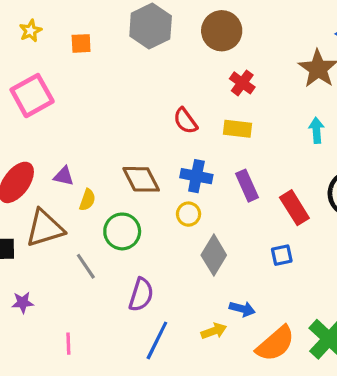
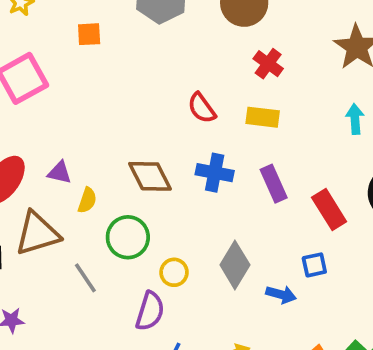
orange square: (81, 43) -> (89, 34), moved
yellow circle: (189, 214) -> (174, 272), moved
blue arrow: (242, 309) -> (281, 294), moved

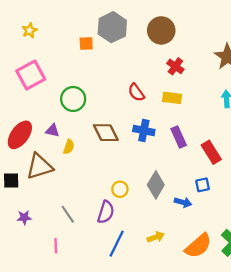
orange square: (89, 34) -> (86, 43), moved
green circle: (128, 237) -> (73, 99), moved
gray line: (85, 278) -> (68, 214), moved

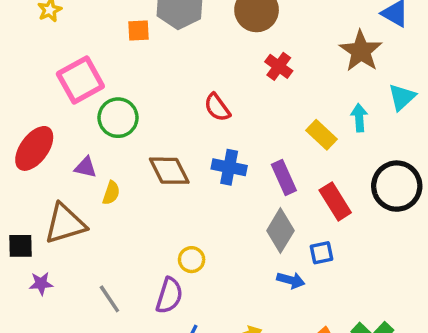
pink square: (31, 75) -> (80, 80), moved
yellow rectangle: (172, 98) -> (322, 135), moved, turned 36
red ellipse: (20, 135) -> (34, 148), moved
gray diamond: (156, 185) -> (280, 231), moved
purple star: (24, 217) -> (41, 284), moved

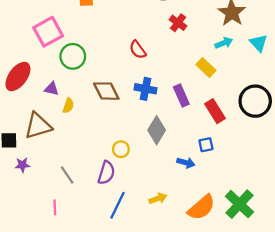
cyan triangle: (402, 97) -> (259, 43), turned -30
cyan arrow: (359, 118) -> (224, 43), moved, turned 72
gray diamond: (280, 231) -> (157, 130), moved

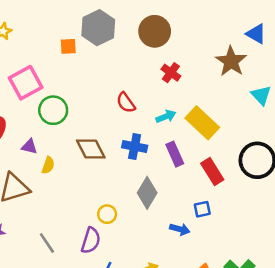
cyan arrow: (224, 43) -> (166, 116), moved
yellow rectangle: (206, 68) -> (202, 123), size x1.5

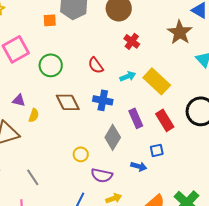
green circle: (53, 110) -> (51, 65), moved
purple rectangle: (175, 154) -> (136, 118), moved
purple semicircle: (91, 240) -> (102, 175), moved, turned 85

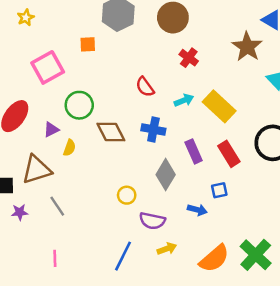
orange square: (50, 20) -> (88, 44), moved
green circle: (51, 65) -> (79, 105), moved
purple triangle: (19, 100) -> (51, 129), turned -40
gray line: (33, 177) -> (57, 206), moved

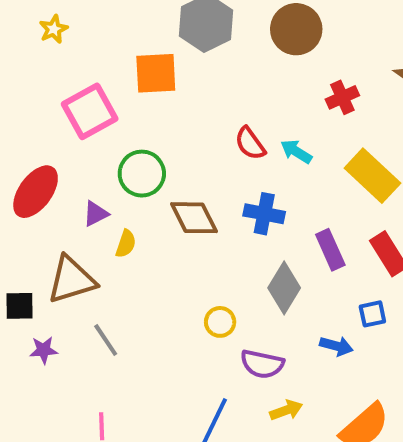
orange square: (88, 44) -> (156, 73), size x1.6
red cross: (189, 58) -> (342, 97), moved, turned 30
cyan arrow: (184, 100) -> (296, 151), moved, turned -126

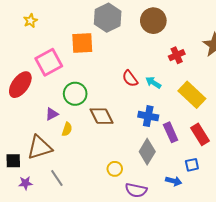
red ellipse: (36, 192) -> (20, 85), moved
blue cross: (264, 214) -> (148, 116), moved

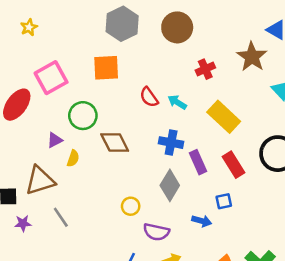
orange square: (82, 43) -> (106, 68), moved

